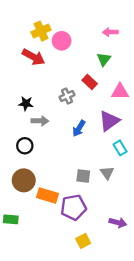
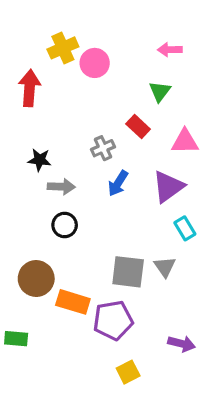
red arrow: (33, 57) -> (29, 88), moved, turned -115
blue arrow: (79, 128) -> (118, 183), moved
black circle: (25, 146) -> (65, 225), moved
gray square: (83, 176) -> (128, 272), size x1.5

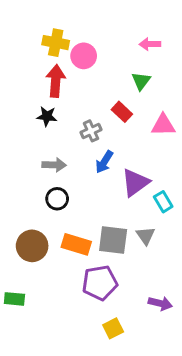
yellow cross: (63, 48) -> (56, 43), turned 35
red arrow: (29, 88) -> (56, 81), moved
black star: (40, 160) -> (47, 116), moved
purple triangle: (168, 187) -> (135, 183), moved
orange rectangle: (73, 302) -> (76, 244), moved

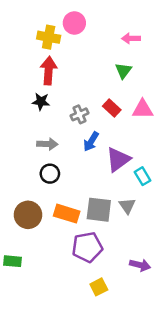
pink circle: (84, 56) -> (74, 23), moved
red rectangle: (122, 112) -> (112, 108), moved

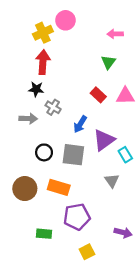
yellow cross: (49, 37) -> (43, 33), turned -36
gray cross: (80, 114) -> (53, 107), moved, turned -35
gray arrow: (47, 144) -> (28, 119), moved
gray square: (99, 210) -> (73, 155), moved
green rectangle: (13, 261) -> (44, 234), moved

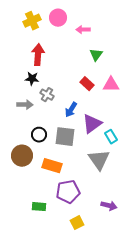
yellow cross: (43, 33) -> (32, 21), moved
pink arrow: (115, 34) -> (83, 30), moved
gray triangle: (112, 181) -> (99, 160), size x1.6
brown circle: (25, 189) -> (22, 156), moved

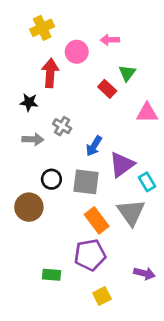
pink circle: (58, 18) -> (77, 52), moved
black star: (32, 79) -> (29, 102), moved
red rectangle: (87, 84) -> (107, 89), moved
orange rectangle: (52, 166) -> (97, 220), moved, turned 36

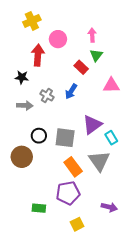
pink arrow: (110, 40) -> (92, 35), moved, turned 88
blue arrow: (94, 146) -> (71, 91), moved

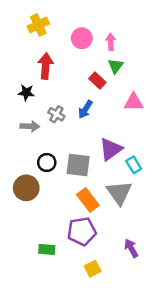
pink circle: (58, 39) -> (82, 38), moved
purple arrow: (109, 207) -> (131, 248), turned -133

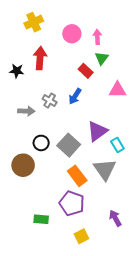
black star: (26, 93) -> (17, 71), moved
gray square: (78, 165) -> (69, 145), turned 35
purple pentagon: (82, 231) -> (72, 203), turned 30

